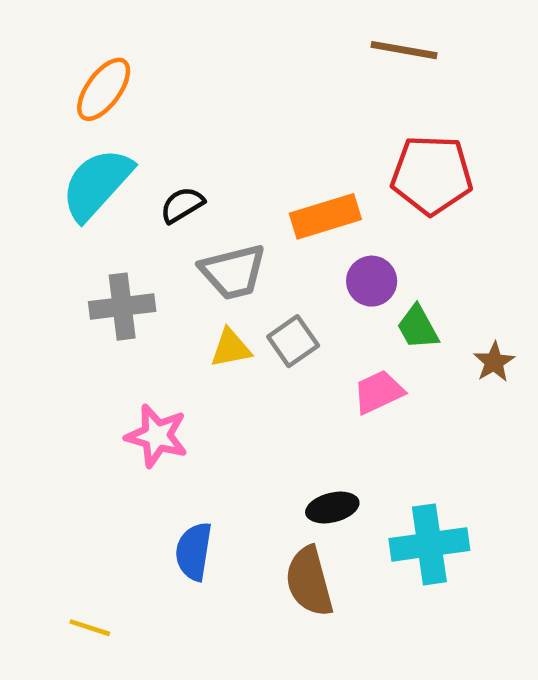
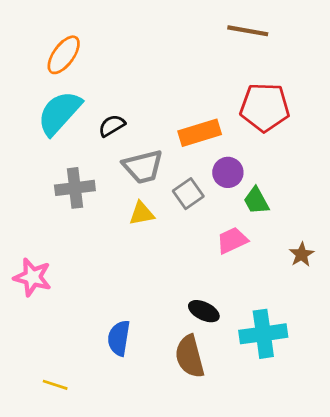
gray square: (293, 341) -> (188, 194), moved
brown star: (494, 362) -> (302, 255), moved
pink star: (157, 436) -> (32, 277), moved
black ellipse: (332, 507) -> (204, 311), turned 40

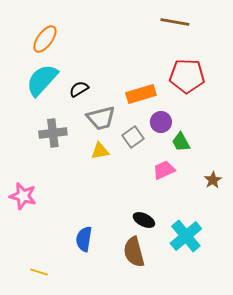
cyan cross: (263, 334) -> (186, 236), turned -32

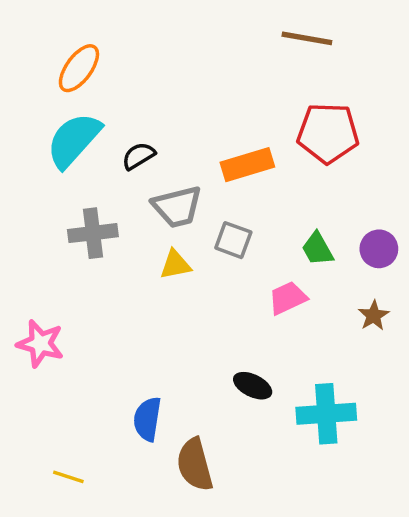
purple circle: (161, 122) -> (379, 249), moved
gray square: (133, 137) -> (233, 240), turned -35
cyan cross: (186, 236) -> (326, 414), turned 36
brown semicircle: (134, 252) -> (195, 465), moved

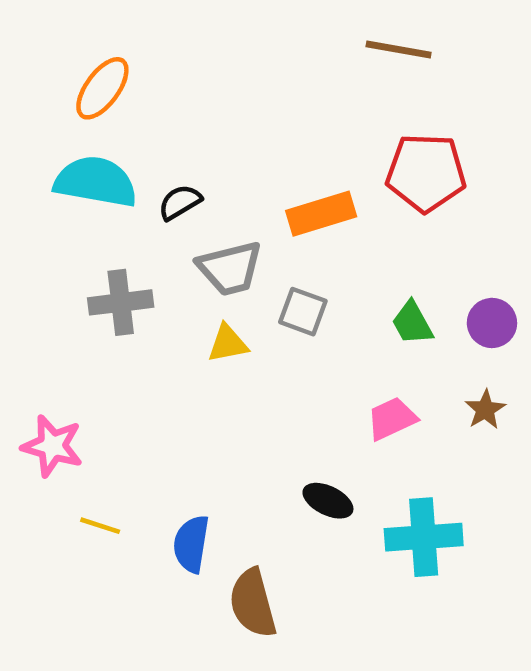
cyan semicircle: (74, 140) -> (96, 182), turned 58
pink trapezoid: (288, 298) -> (392, 419), moved
yellow line: (68, 477) -> (100, 526), moved

